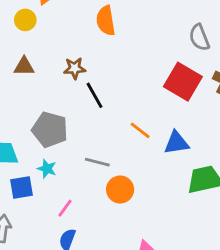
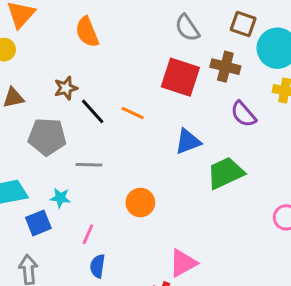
gray pentagon: (50, 130) -> (47, 137), moved
orange line: (140, 130) -> (133, 113), moved
gray line: (97, 162) -> (89, 165), moved

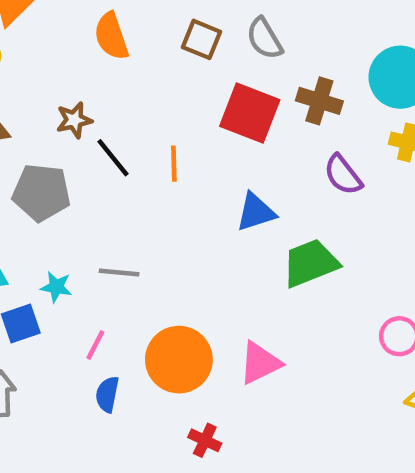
brown square: (243, 24) -> (201, 39), moved
orange line: (133, 113) -> (174, 164), turned 60
gray line: (89, 165) -> (119, 273), moved
orange circle: (140, 203) -> (179, 360), moved, size x1.5
pink triangle: (183, 263) -> (260, 363), moved

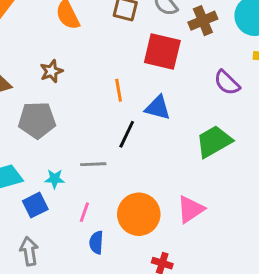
brown cross: (319, 101) -> (203, 21), moved, turned -32
black line: (113, 158) -> (127, 134), moved, turned 72
blue triangle: (256, 212) -> (158, 108), moved, turned 40

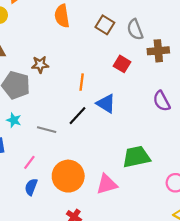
red square: (162, 52) -> (122, 64), size x0.6
brown star: (51, 71) -> (40, 65), moved
green trapezoid: (214, 142) -> (136, 157), moved
cyan star: (55, 179) -> (14, 120), moved

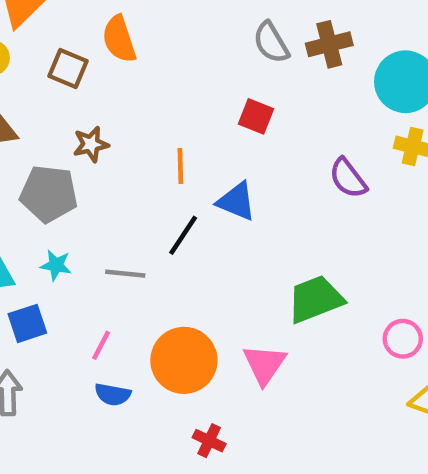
brown square: (105, 25) -> (68, 68), moved
brown cross: (158, 51) -> (329, 44), moved
pink triangle: (107, 184) -> (264, 364), turned -30
blue semicircle: (31, 187) -> (113, 394), turned -91

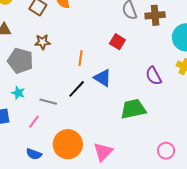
green trapezoid: (315, 299) -> (133, 109), moved
pink line: (101, 345) -> (34, 122), moved

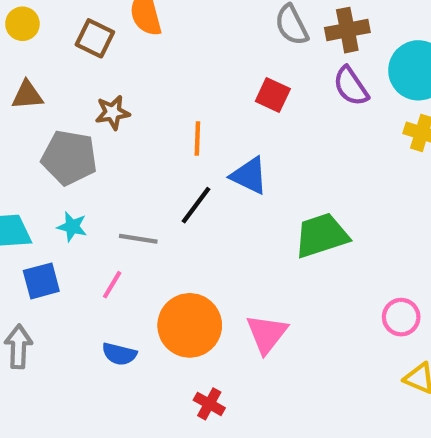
purple semicircle: (154, 76) -> (351, 86), moved

